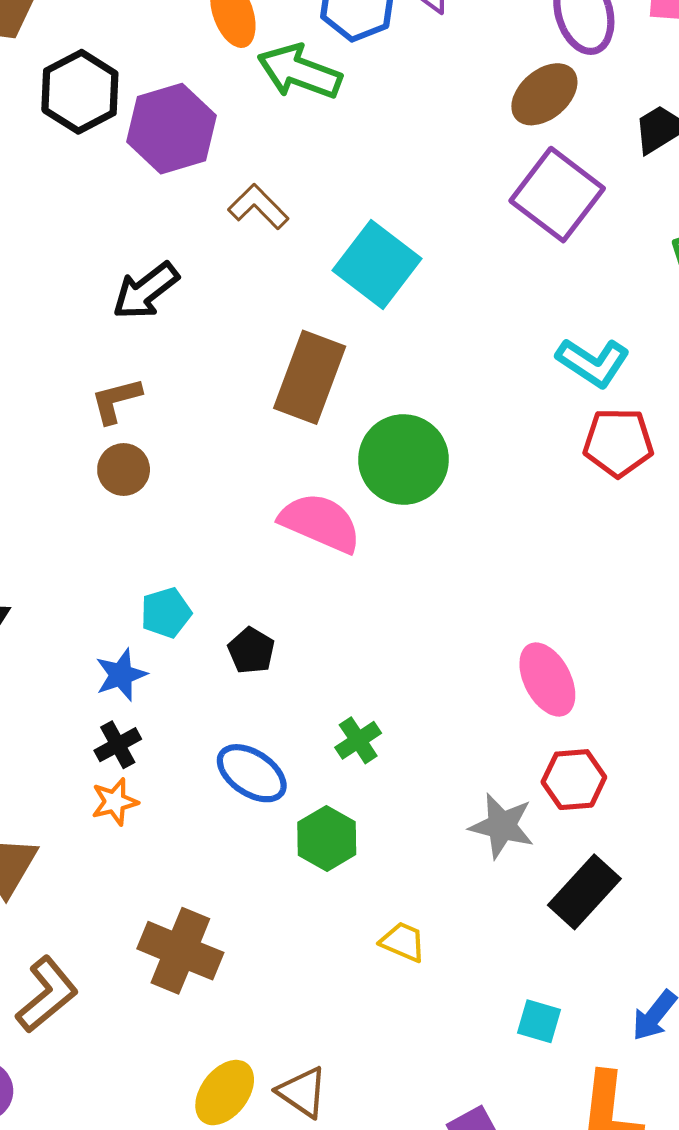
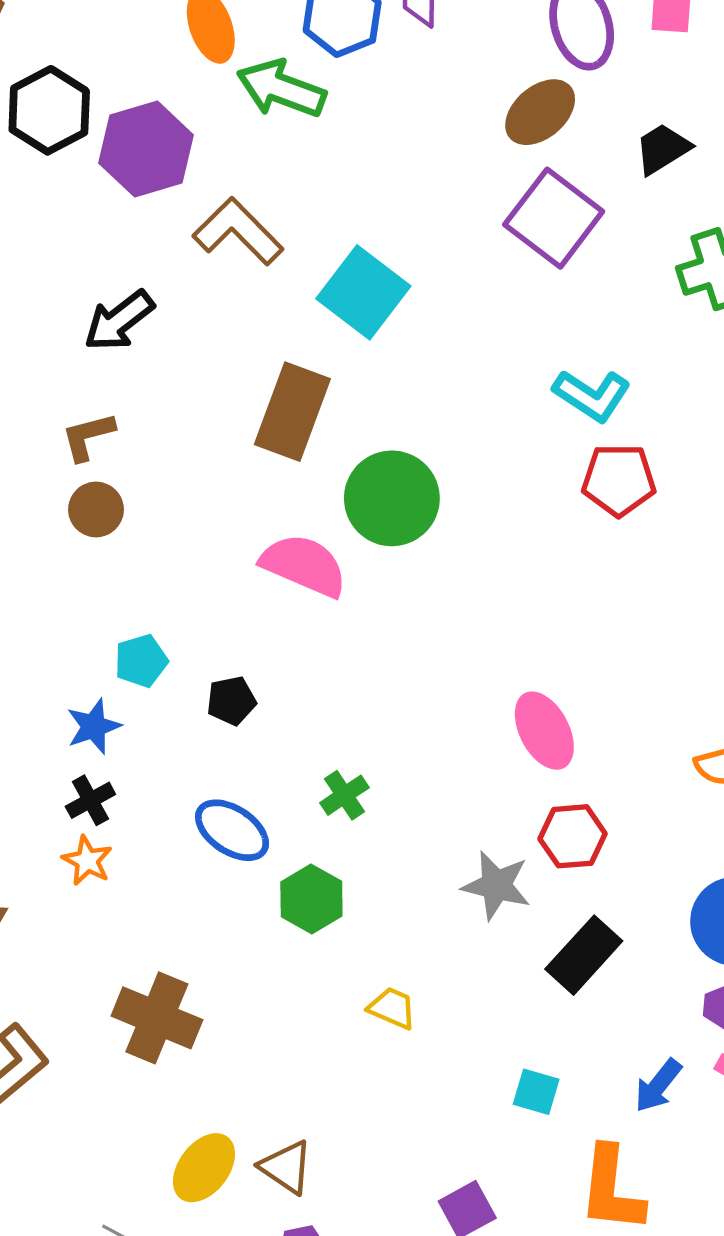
brown L-shape: (258, 207) -> (238, 231), size x1.4
black pentagon: (251, 651) -> (231, 701), turned 30
orange star: (115, 802) -> (87, 861), turned -30

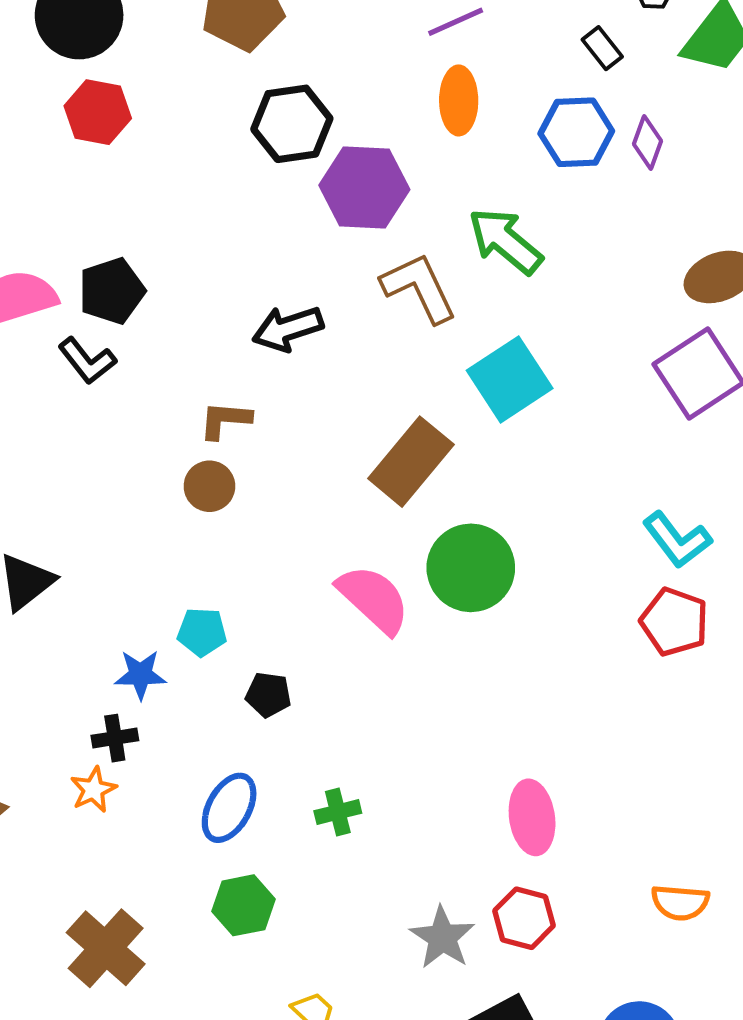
green arrow: (281, 89) -> (505, 241), moved
blue ellipse: (232, 830) -> (229, 808), turned 66
green hexagon: (311, 899) -> (243, 905), moved

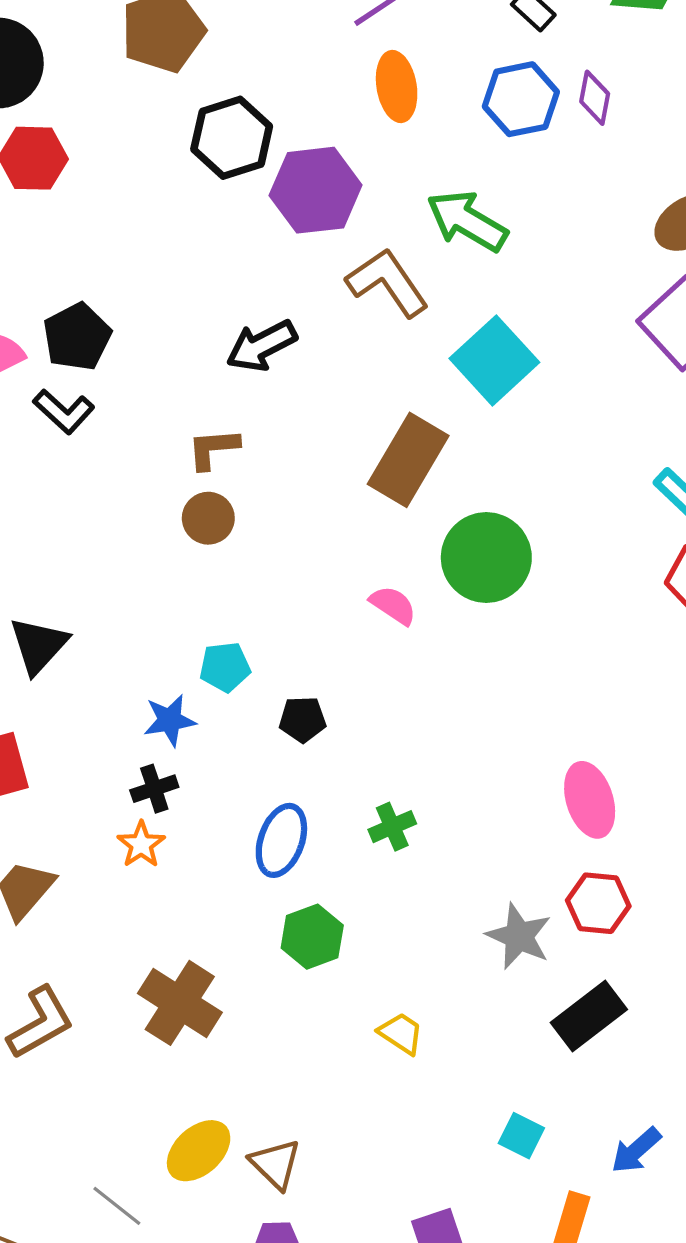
pink semicircle: (374, 599) -> (393, 605), size x0.6

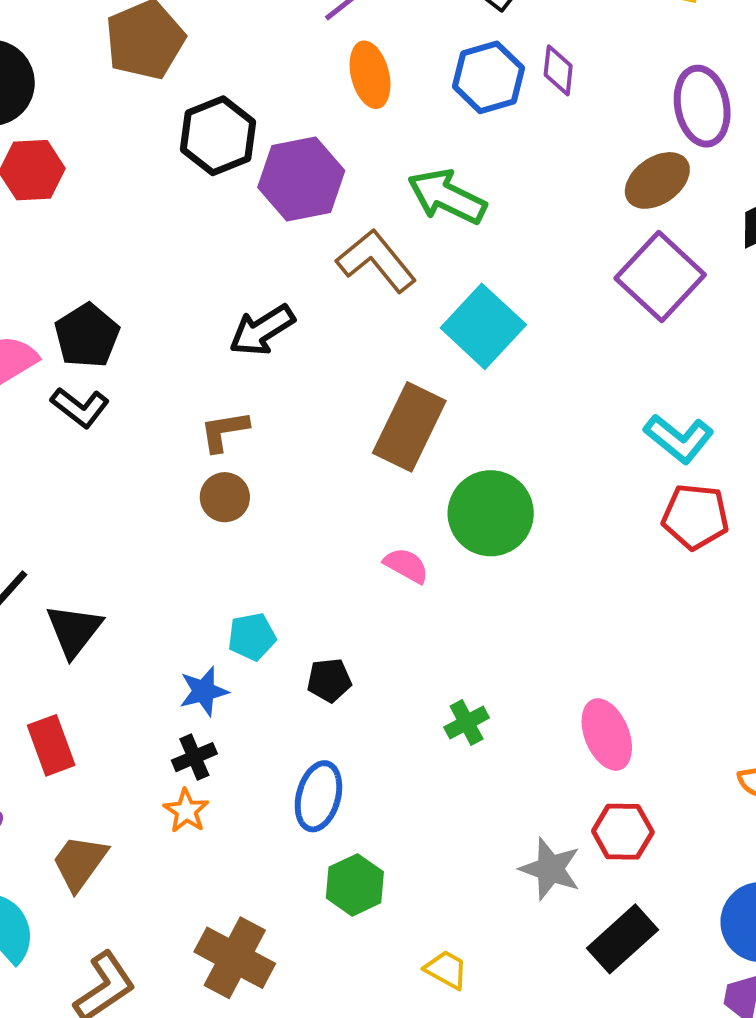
green cross: (392, 827) -> (467, 723), moved

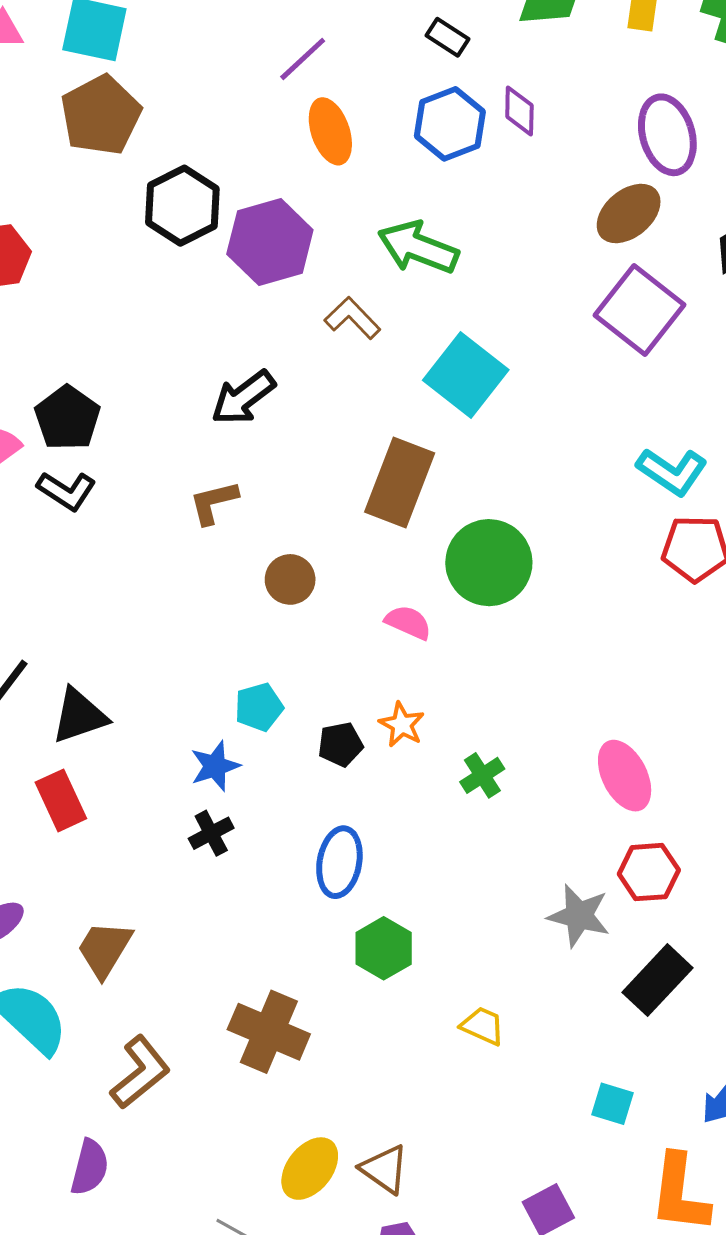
brown L-shape: (376, 261) -> (352, 318), size x0.7
brown circle: (225, 497) -> (290, 579), moved
black triangle: (74, 630) -> (79, 716), turned 38
red rectangle: (51, 745) -> (61, 800), moved
orange star: (186, 811) -> (402, 725), moved

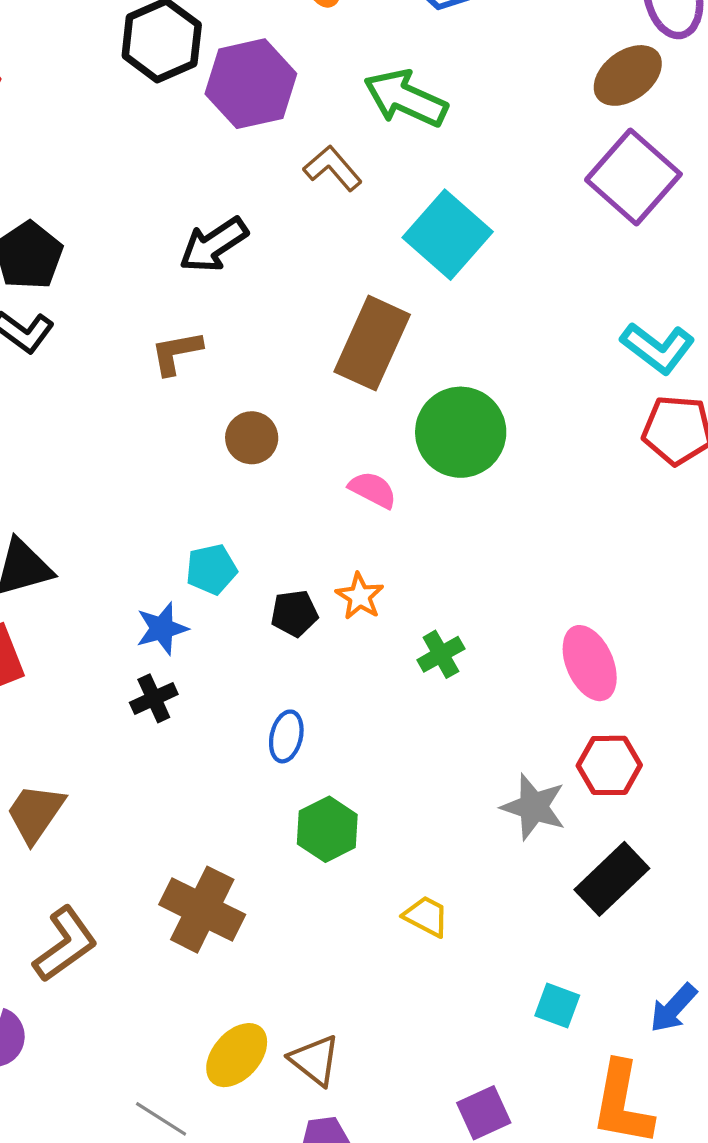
blue ellipse: (339, 862) -> (286, 736), size x0.7

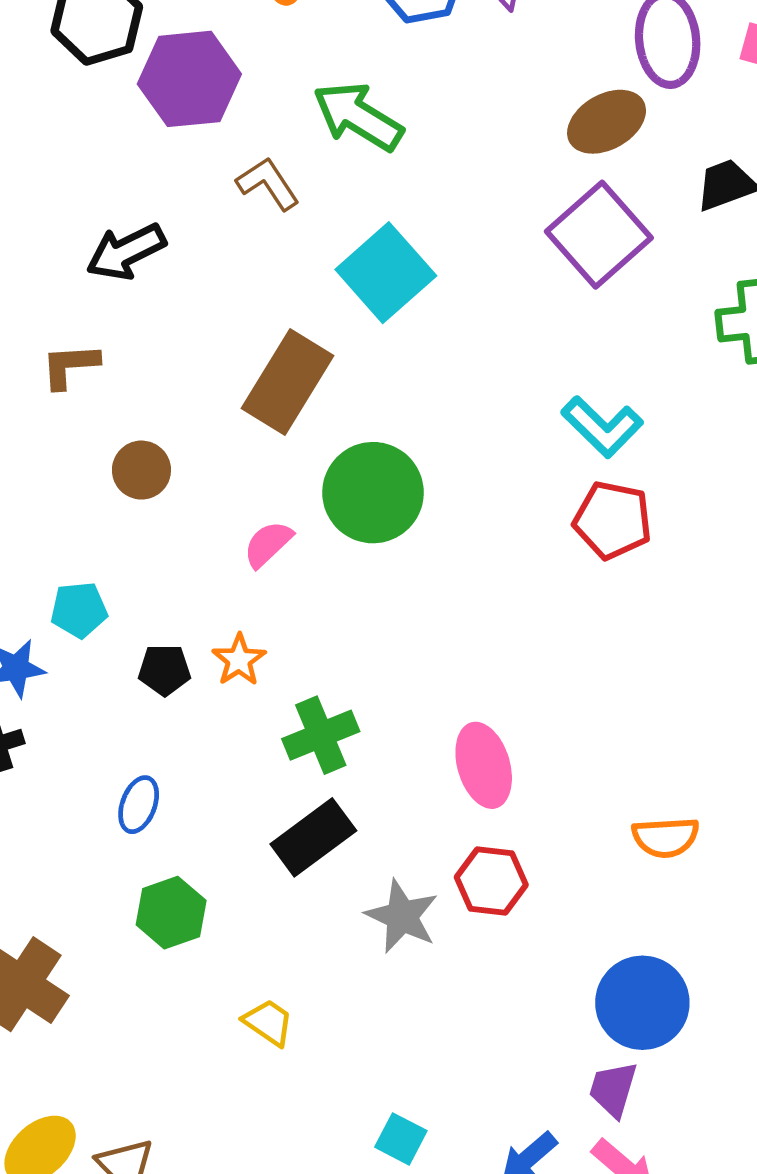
pink semicircle: (373, 490) -> (268, 544), turned -78
green cross: (441, 654) -> (321, 735), size x1.4
black rectangle: (612, 879) -> (313, 837), moved

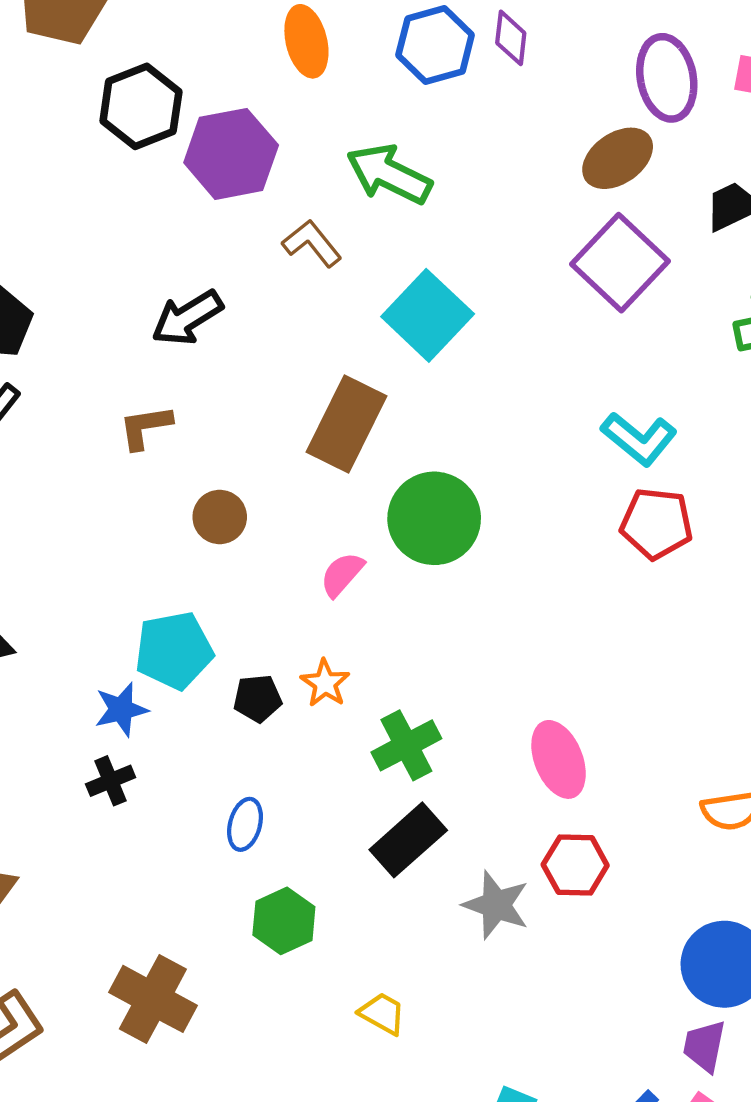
cyan pentagon: (79, 610) -> (174, 651), size x1.5

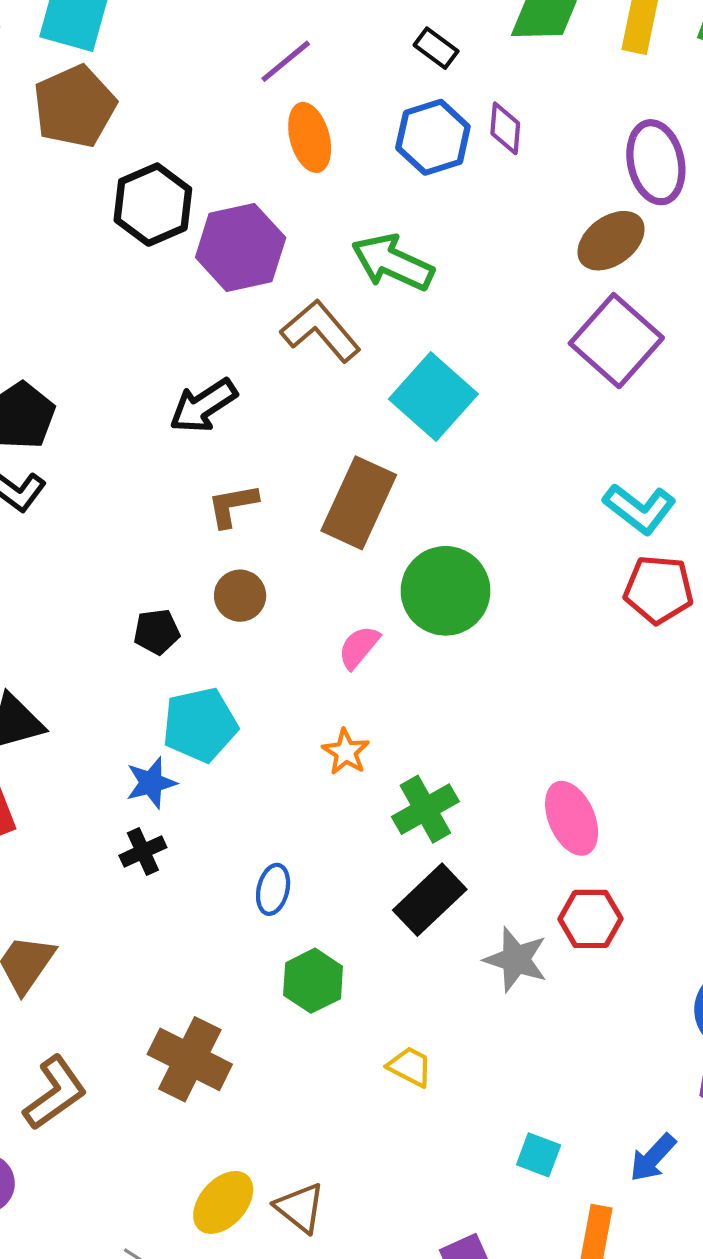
brown L-shape: (312, 243) -> (321, 331), size x1.4
brown L-shape: (145, 427) -> (233, 505), moved
black pentagon: (258, 698) -> (157, 632), moved

